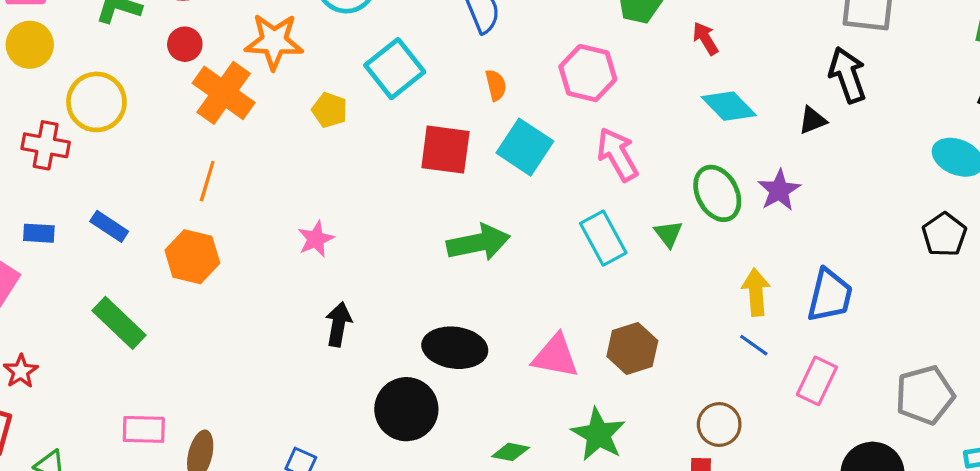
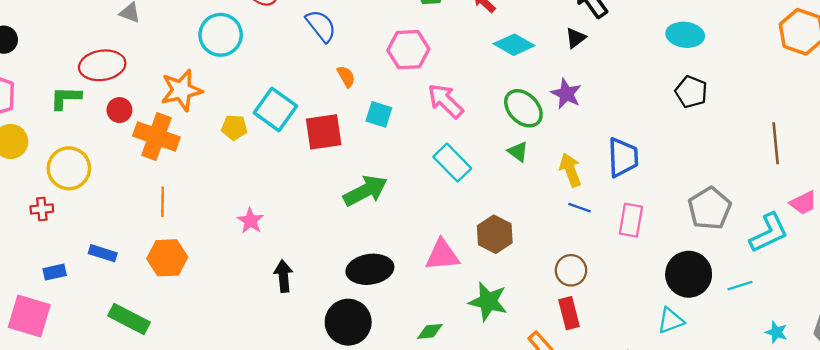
cyan square: (395, 69) -> (275, 109), moved
red cross: (46, 145) -> (42, 209), size x0.7
cyan square: (525, 147) -> (379, 114), size x0.7
green triangle: (668, 234) -> (518, 152), moved

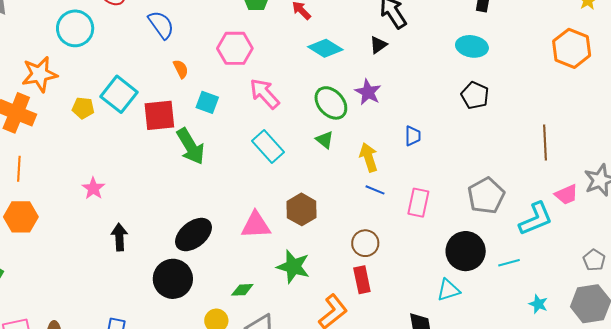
blue trapezoid: (623, 157) -> (413, 136), moved, size x0.6
green arrow: (365, 191) -> (191, 146), moved, turned 84
black ellipse: (370, 269) -> (194, 235), turned -33

